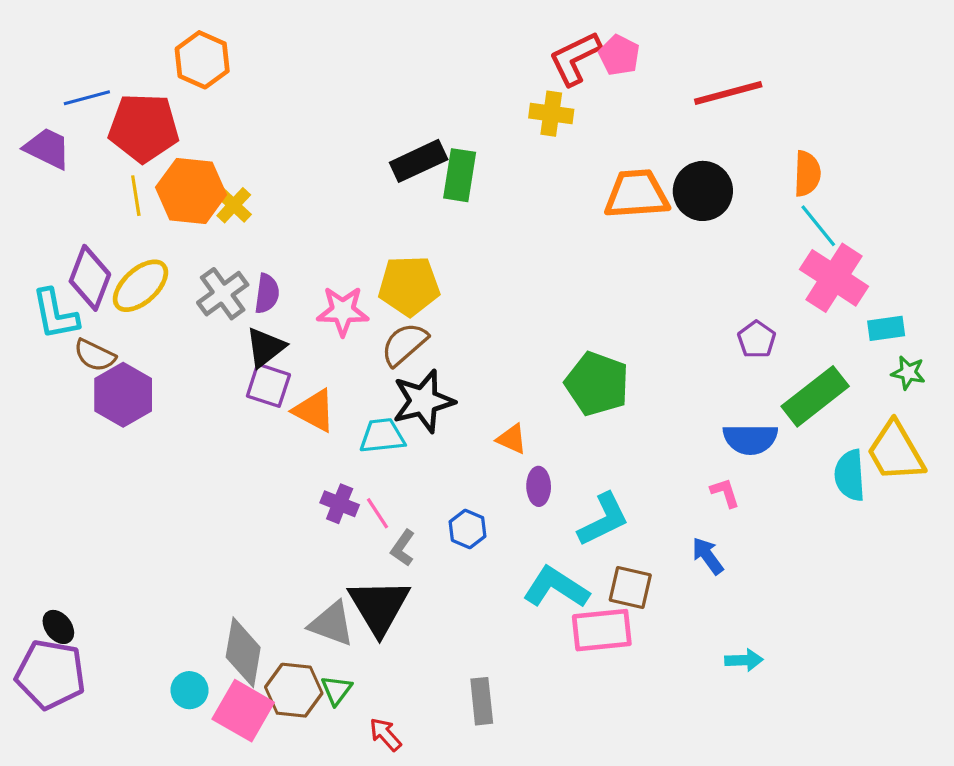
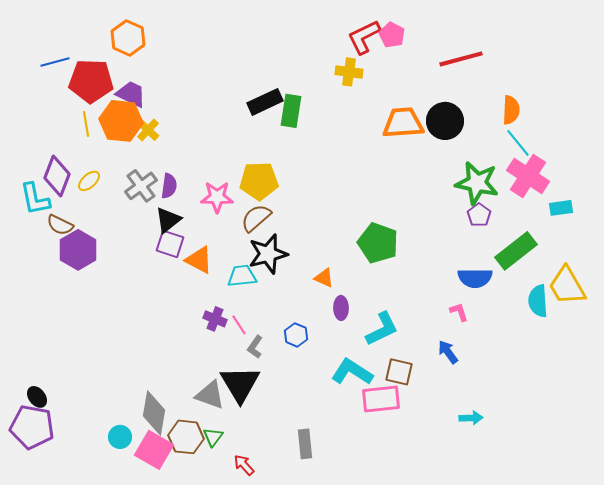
purple trapezoid: (47, 148) -> (131, 94), moved
yellow ellipse: (141, 286) -> (89, 181), size x0.6
green star: (908, 373) -> (477, 183), moved, size x2.0

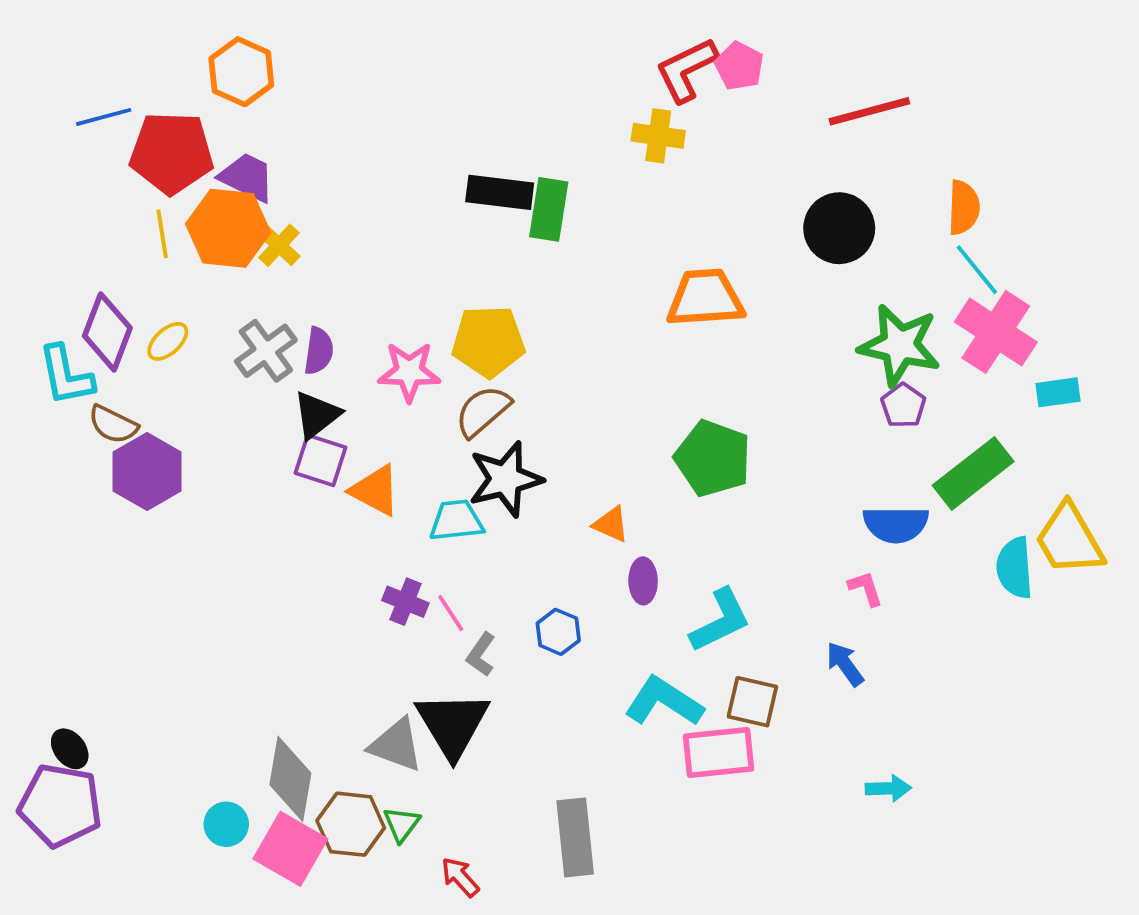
black rectangle: (265, 102) -> (500, 192), turned 32
orange trapezoid: (403, 123) -> (705, 298), moved
gray rectangle: (305, 444) -> (575, 837), size x1.4

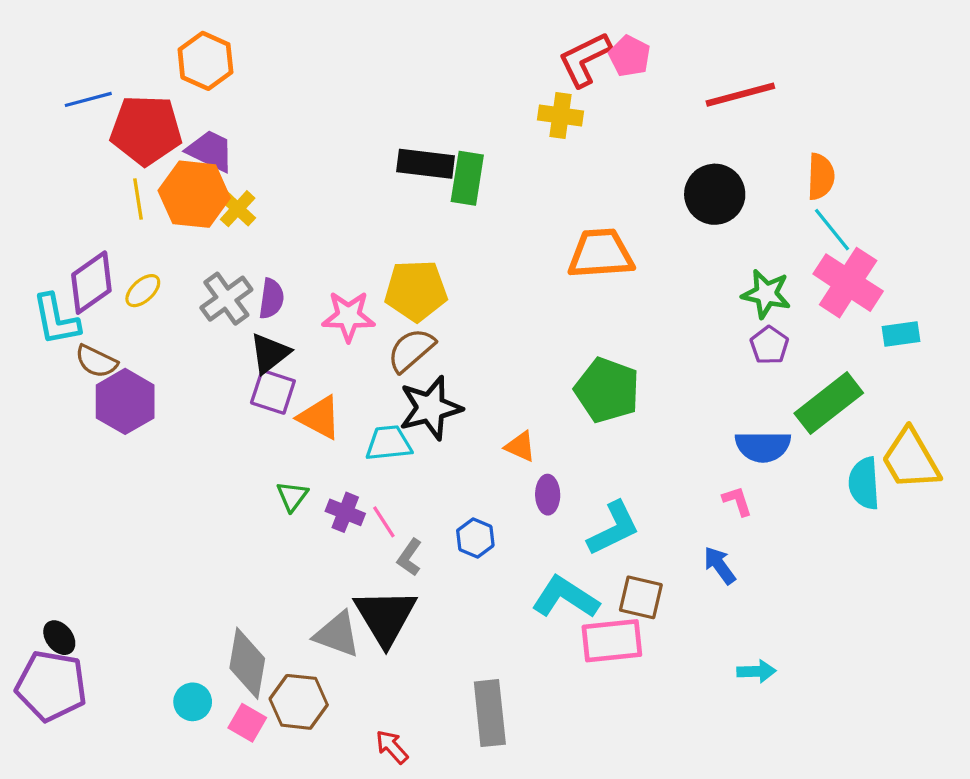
purple diamond: (107, 332) -> (91, 283), turned 34
green star: (900, 345) -> (766, 294), size x0.7
green triangle: (402, 824) -> (292, 496), moved
pink square: (290, 849) -> (247, 723), size x0.6

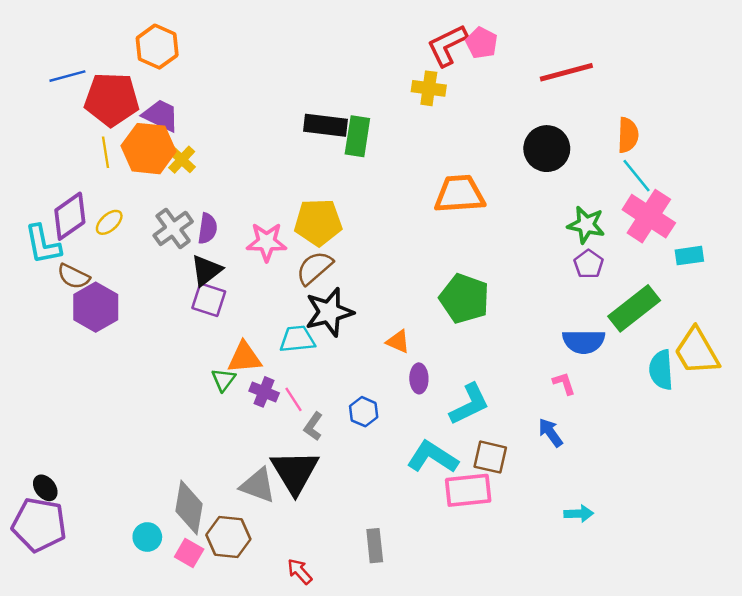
orange triangle: (320, 418) -> (244, 358), moved, turned -33
gray rectangle: (490, 713) -> (375, 546), size x0.7

